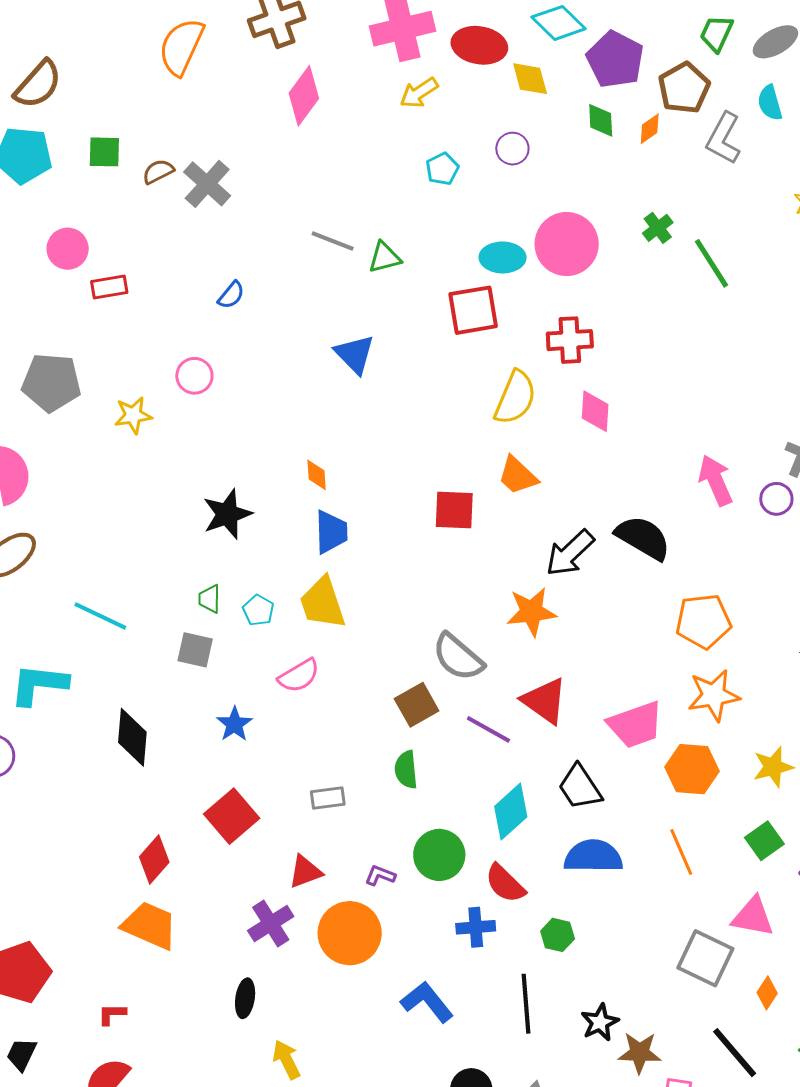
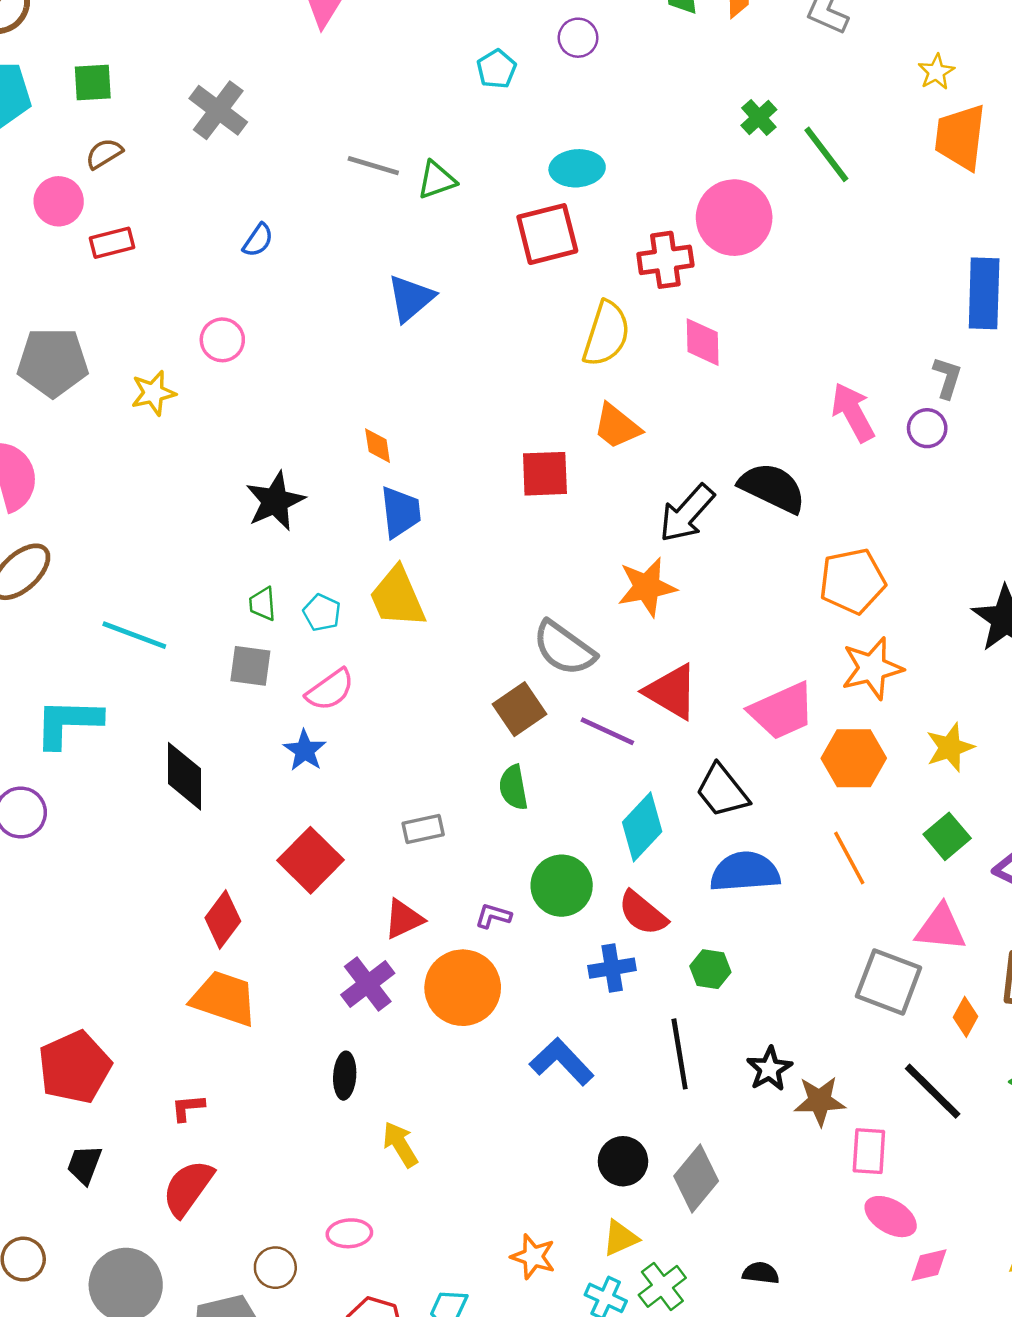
brown semicircle: (158, 171) -> (104, 154), moved
pink circle: (567, 244) -> (734, 218), moved
blue triangle: (355, 354) -> (411, 298), turned 39
pink semicircle: (299, 676) -> (330, 690), moved

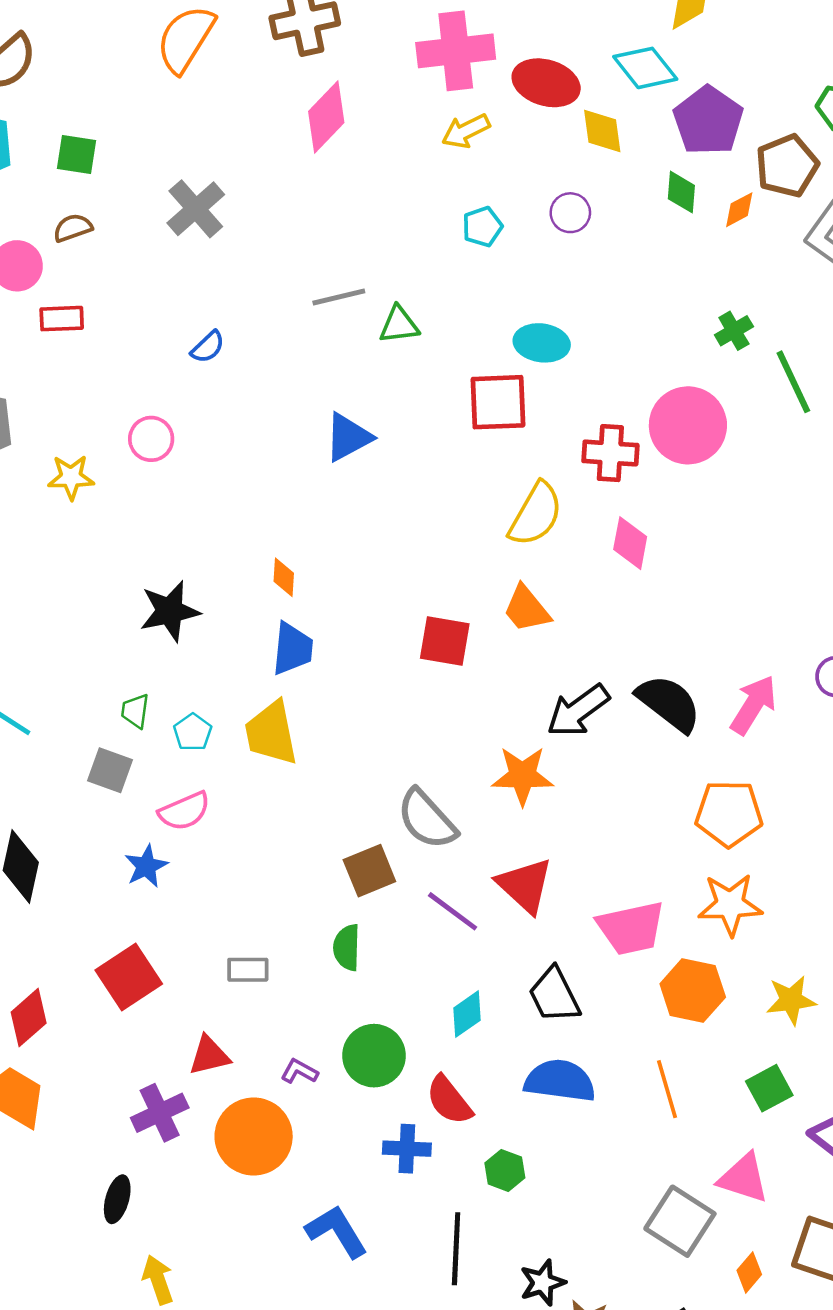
gray line: (373, 166) -> (339, 297), turned -42
pink arrow: (853, 412) -> (753, 705), moved, turned 48
cyan diamond: (642, 827) -> (467, 1014), size x0.7

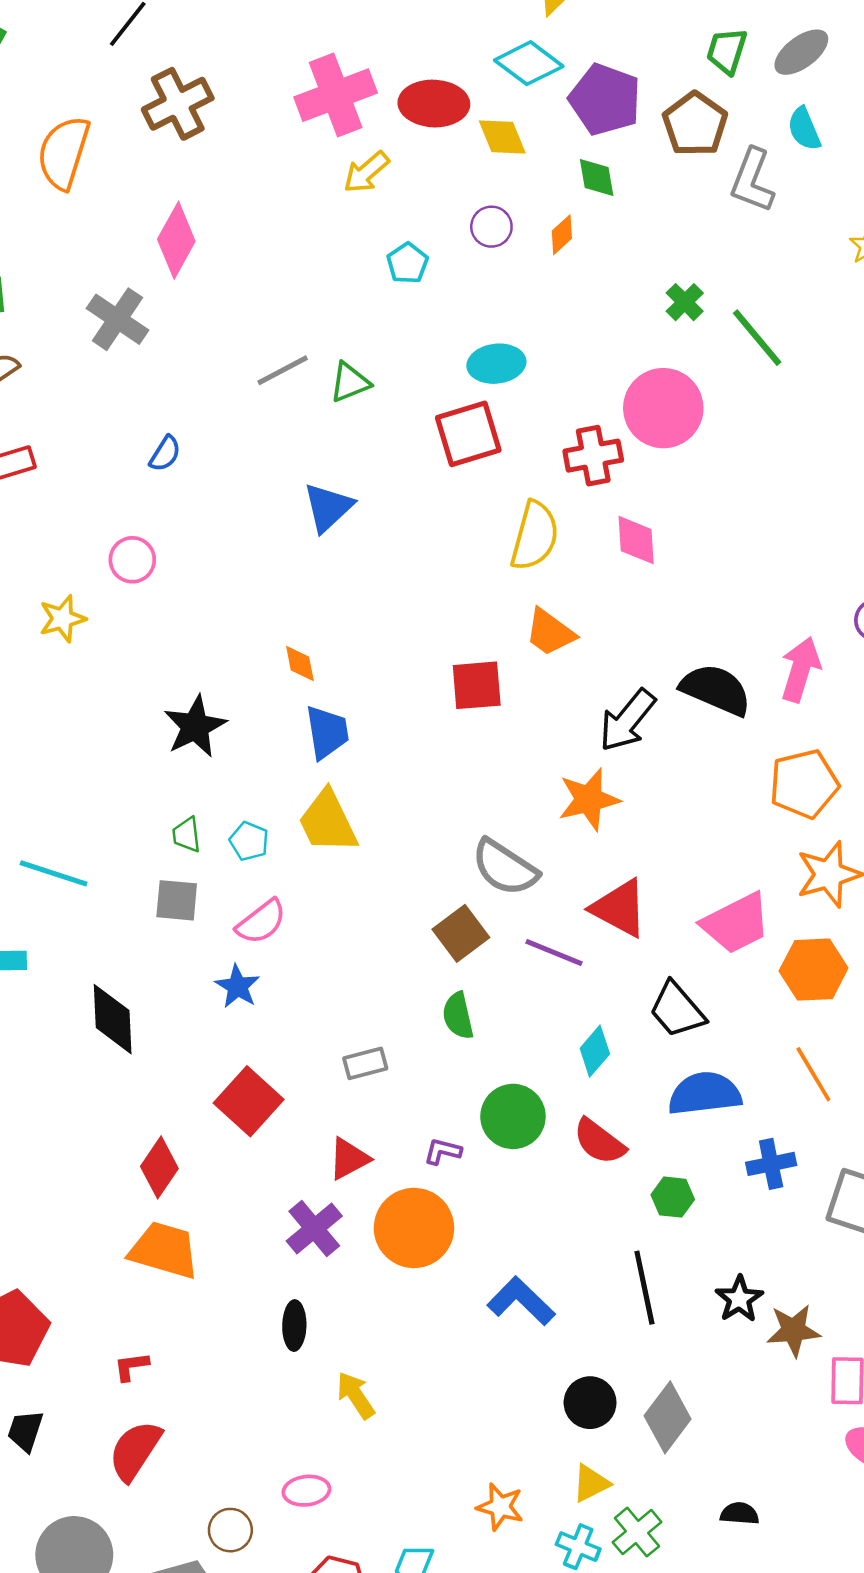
pink diamond: (326, 117) -> (176, 240), moved
orange diamond: (739, 210) -> (562, 235), moved
blue cross: (407, 1149) -> (771, 1164), moved

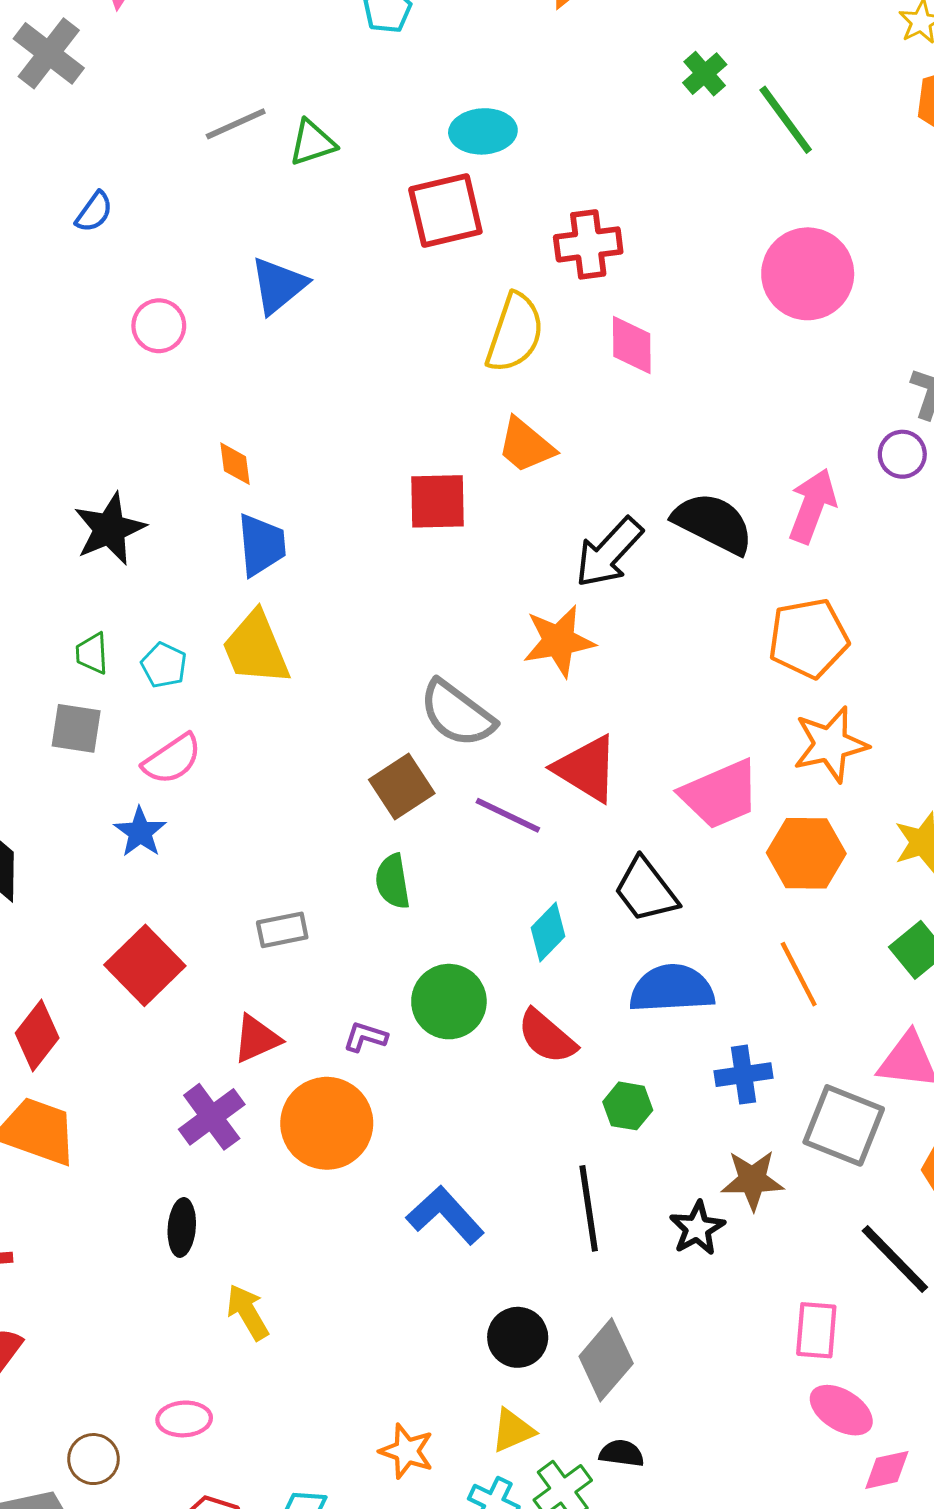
pink circle: (663, 408) -> (808, 274), moved
pink circle: (132, 560) -> (159, 326), moved
brown star: (793, 1330) -> (752, 1180), moved
black semicircle: (740, 1514) -> (622, 1453), moved

